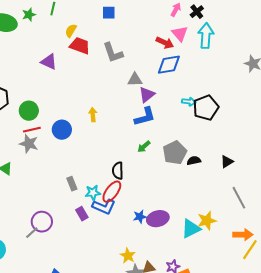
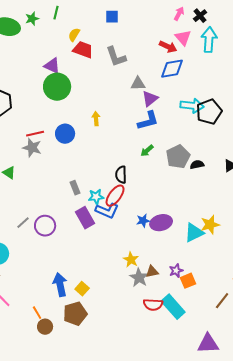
cyan arrow: (189, 102) -> (192, 106), size x1.6
green circle: (29, 111) -> (57, 87), moved, size x1.4
purple rectangle: (82, 214) -> (85, 218), size x1.5
gray line: (32, 233) -> (23, 223), moved

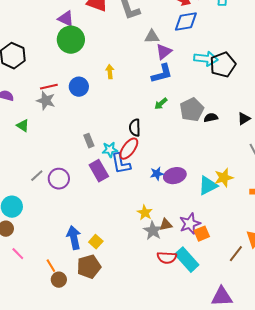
blue L-shape: (107, 211) -> (121, 164), turned 55
purple star: (176, 271) -> (190, 224), size x1.5

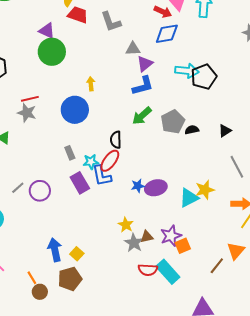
blue circle: (79, 87) -> (75, 110), moved, size x1.4
green arrow: (161, 104) -> (142, 116), size x1.5

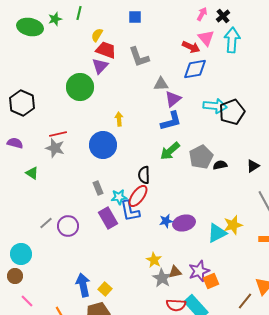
purple triangle: (47, 31) -> (100, 66), moved, turned 48

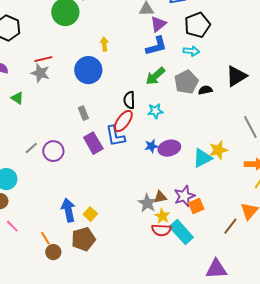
cyan arrow: (215, 106) -> (191, 51), moved, size x0.7
black pentagon: (232, 112) -> (197, 25), moved
black triangle: (253, 166) -> (236, 76), moved, size x1.6
cyan star: (119, 197) -> (155, 111), moved
yellow star: (154, 260) -> (162, 216), moved

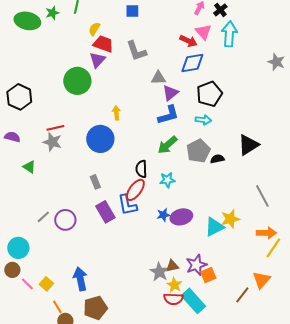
yellow square: (90, 214) -> (46, 284), moved
pink line: (12, 226) -> (27, 284), moved

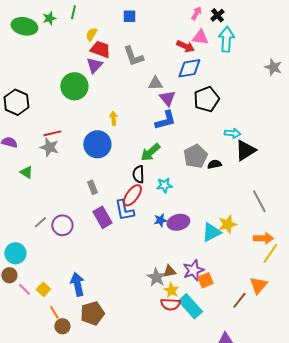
pink triangle: (203, 32) -> (200, 37), turned -42
purple triangle: (170, 93) -> (167, 98), turned -30
cyan arrow: (203, 120) -> (232, 133), moved
green arrow: (167, 145) -> (150, 152), moved

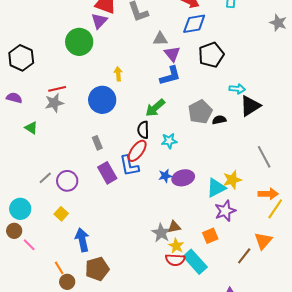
gray star: (49, 147) -> (54, 103), turned -30
purple star: (193, 270) -> (225, 211), moved
yellow square: (43, 289) -> (61, 214), moved

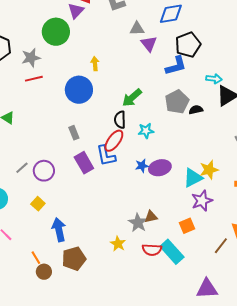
blue L-shape: (170, 76) -> (176, 66), moved
gray star: (54, 103) -> (31, 58), moved
yellow star: (176, 246) -> (118, 244), moved

